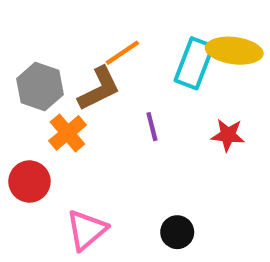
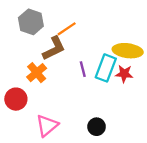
yellow ellipse: (234, 51) -> (128, 51), moved
cyan rectangle: (194, 63) -> (106, 68), moved
gray hexagon: (40, 87) -> (31, 22), moved

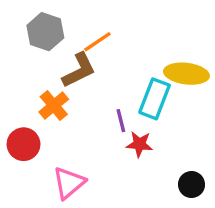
purple line: (83, 69) -> (121, 121), moved
red star: (124, 74) -> (139, 144), moved
black circle: (97, 127) -> (192, 185), moved

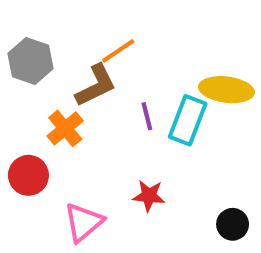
gray hexagon: (45, 32) -> (30, 61), moved
purple line: (121, 121) -> (147, 116), moved
red star: (139, 144) -> (149, 196), moved

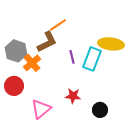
gray hexagon: (30, 61) -> (16, 51), moved
black circle: (233, 224) -> (100, 110), moved

